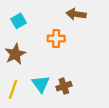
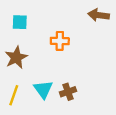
brown arrow: (76, 14) -> (99, 15), moved
cyan square: (19, 21) -> (20, 22), turned 32

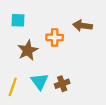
brown arrow: (99, 15) -> (83, 26), moved
brown star: (16, 58) -> (28, 50), moved

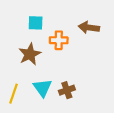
cyan square: (18, 20) -> (36, 23), moved

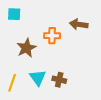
cyan square: (36, 23) -> (14, 14), moved
brown cross: (67, 90) -> (59, 80), turned 32

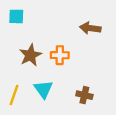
orange cross: (52, 36) -> (60, 55), moved
brown cross: (59, 80) -> (84, 95), moved

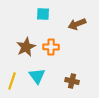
cyan square: (16, 16) -> (43, 14), moved
brown arrow: (90, 28) -> (77, 24), turned -30

